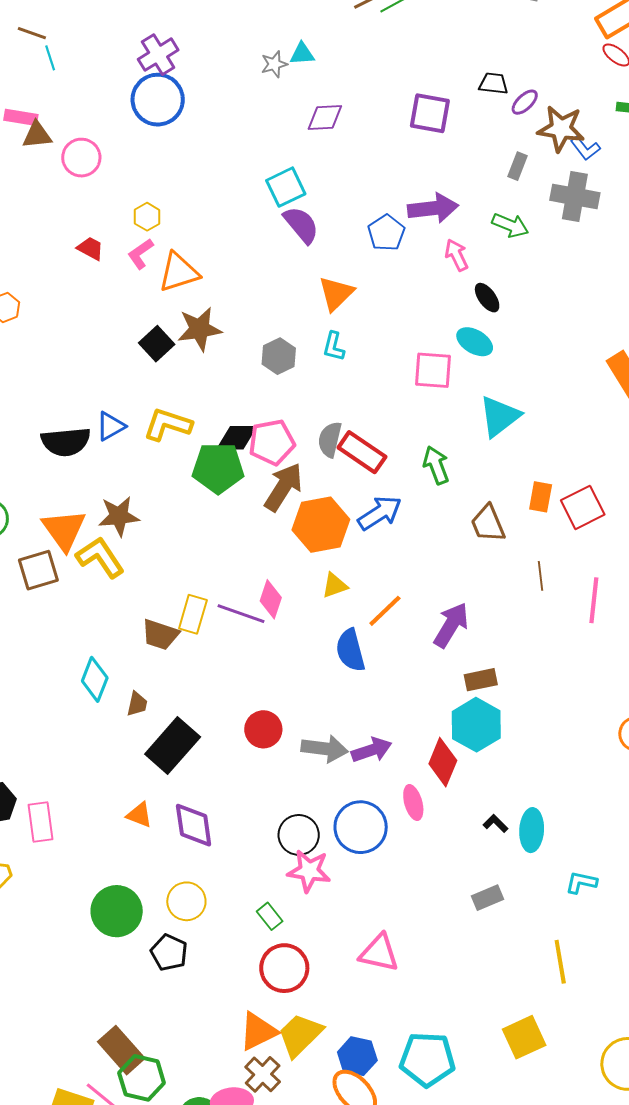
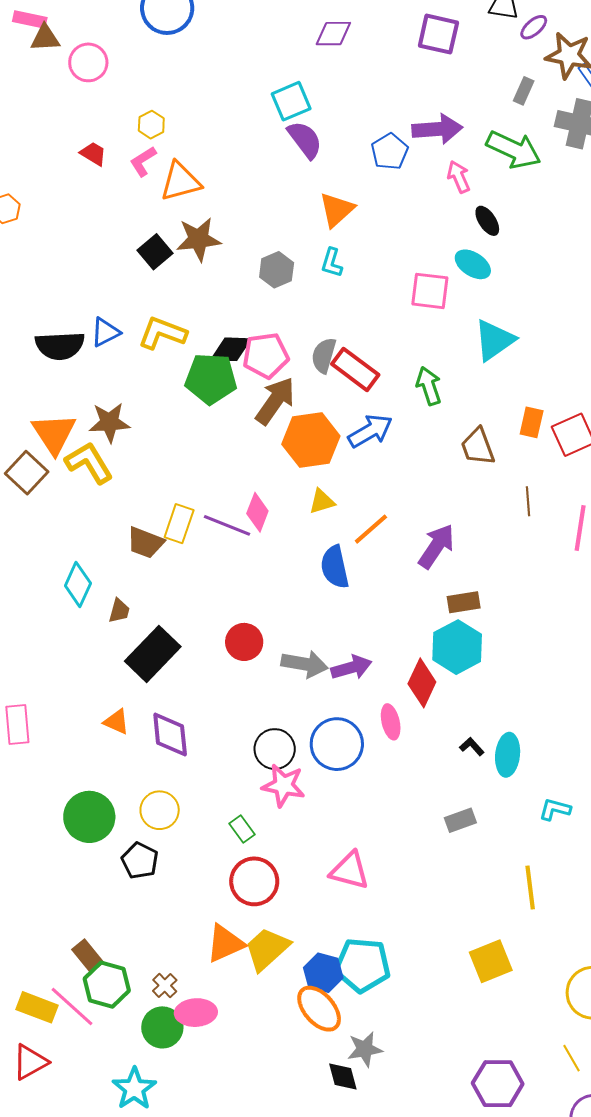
green arrow: (510, 225) -> (514, 150), size x1.5
brown square: (38, 570) -> (27, 473), turned -33
brown rectangle: (121, 1050) -> (88, 956), size x0.7
cyan pentagon: (427, 1059) -> (363, 965), moved
brown cross: (263, 1074) -> (165, 986), moved, size x0.7

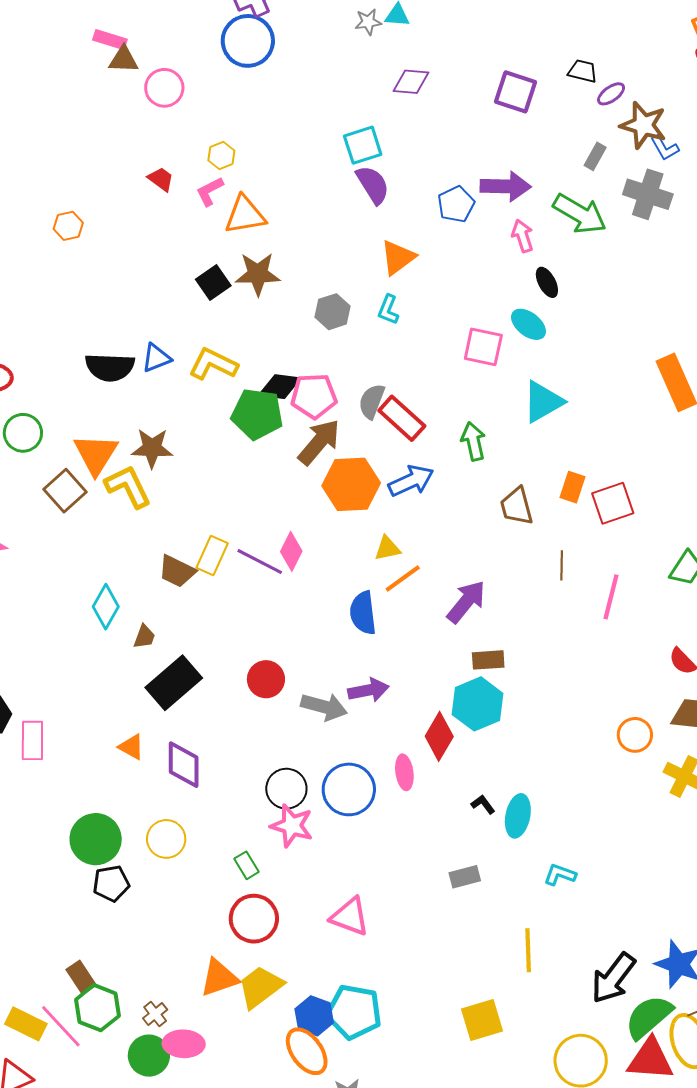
yellow triangle: (322, 501) -> (387, 548), moved
purple arrow: (351, 668) -> (368, 690), moved
black pentagon: (140, 861) -> (111, 883), moved, turned 30

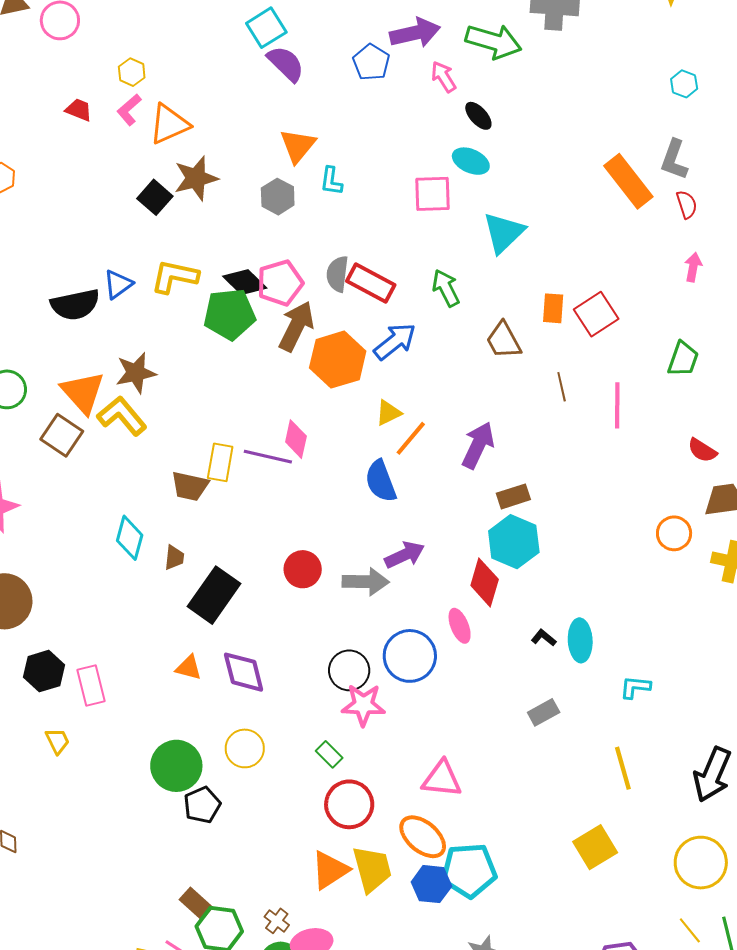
orange triangle: (398, 257) -> (298, 146), moved
black diamond: (280, 387) -> (245, 282), turned 51
yellow trapezoid: (260, 987) -> (372, 869), turned 126
orange ellipse: (307, 1051) -> (423, 837), moved

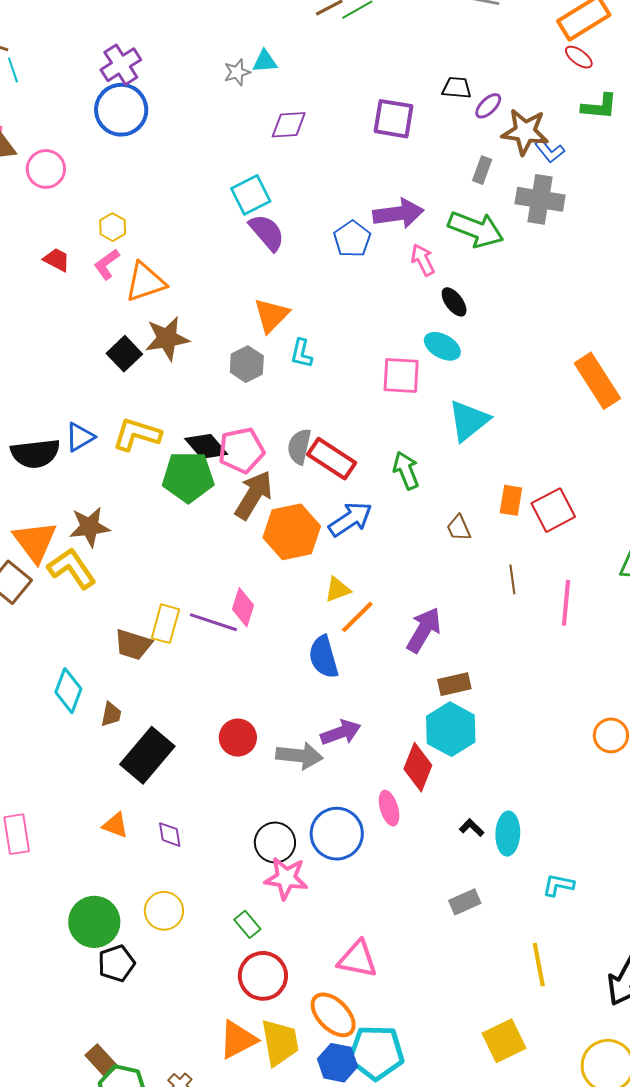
brown trapezoid: (504, 340) -> (459, 528), size x0.7
purple diamond: (244, 672) -> (170, 835), size x0.6

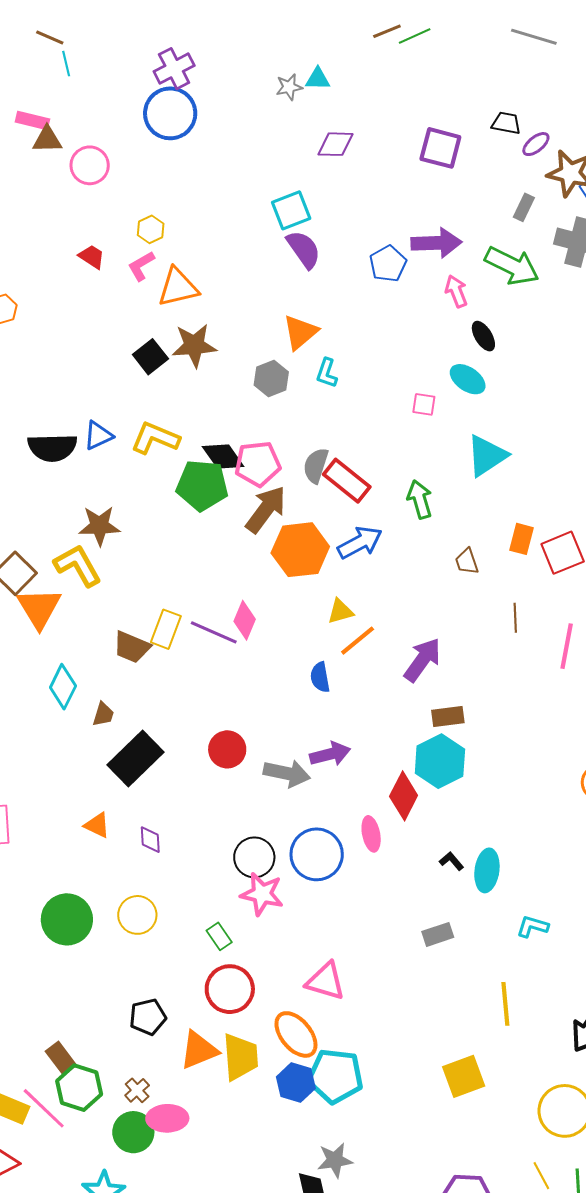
pink square: (401, 376) -> (424, 404), size x0.6
orange triangle: (35, 541) -> (39, 608), moved
blue semicircle: (323, 657) -> (320, 677), size x0.7
black pentagon: (116, 963) -> (148, 1017), moved

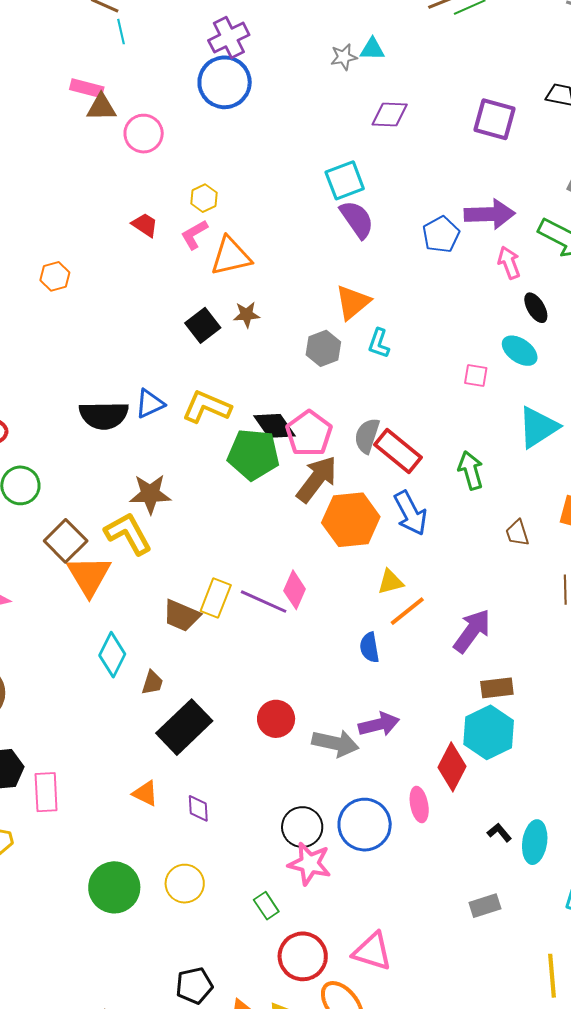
brown star: (194, 345) -> (247, 315), size x0.6
pink pentagon: (258, 464) -> (309, 433), turned -30
blue arrow: (360, 543) -> (410, 513), turned 90
red circle: (230, 989) -> (303, 956), moved

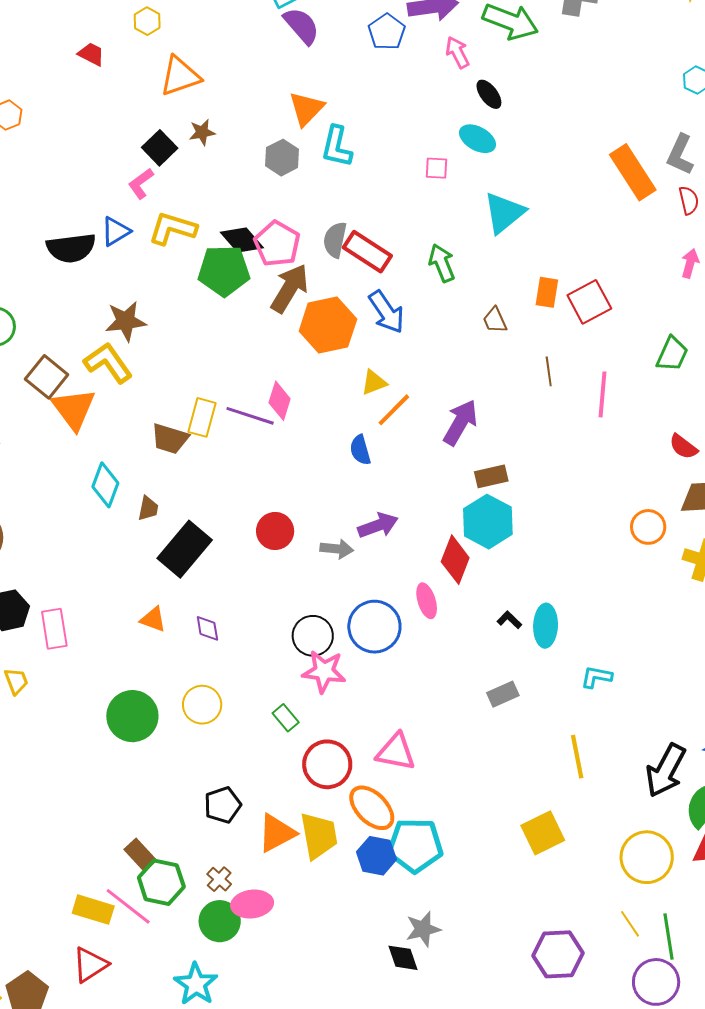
pink L-shape: (194, 235) -> (141, 183), moved
cyan L-shape: (379, 343) -> (337, 147), size x1.4
gray arrow: (335, 743) -> (337, 549), size x0.7

